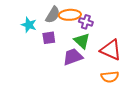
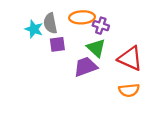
gray semicircle: (53, 15) -> (50, 23), moved, turned 138

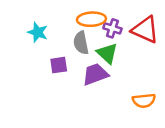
gray semicircle: (50, 23) -> (81, 43), moved
purple square: (57, 44) -> (59, 65), moved
red triangle: (130, 58) -> (145, 30), moved

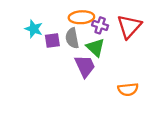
red triangle: (145, 30) -> (129, 27), turned 48
purple square: (59, 65) -> (52, 41), moved
purple trapezoid: (95, 74) -> (85, 66), turned 85

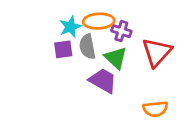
red triangle: (129, 27) -> (157, 52), moved
cyan star: (34, 29) -> (70, 27), moved, turned 30
purple trapezoid: (85, 66) -> (103, 81), turned -35

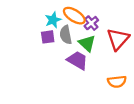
orange ellipse: (99, 21) -> (74, 16), turned 35
purple cross: (121, 31) -> (91, 23), turned 32

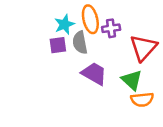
orange ellipse: (74, 16) -> (90, 19), turned 45
purple cross: (91, 23) -> (111, 28), turned 32
green triangle: (87, 43) -> (132, 80), moved

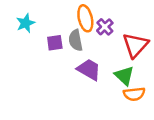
cyan star: (64, 24) -> (26, 23), moved
purple cross: (111, 28) -> (105, 27), turned -35

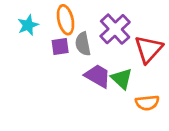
orange ellipse: (85, 18) -> (66, 20), moved
purple cross: (105, 27) -> (115, 29), size x1.6
green triangle: (124, 76) -> (122, 79), moved

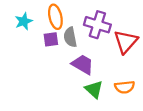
purple cross: (115, 29) -> (97, 25), turned -30
green triangle: (122, 79) -> (94, 89), moved

